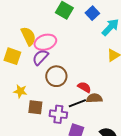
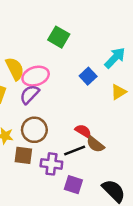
blue square: (92, 13) -> (88, 76), moved
brown circle: (56, 76) -> (34, 130), moved
brown semicircle: (94, 98) -> (95, 144), turned -140

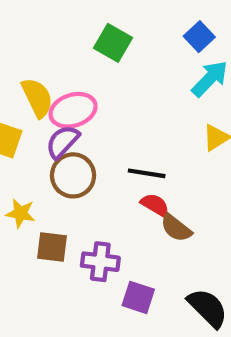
blue square: (88, 76) -> (199, 37), moved
brown circle: (34, 130) -> (73, 175), moved
black line: (75, 151) -> (147, 173), moved, turned 30

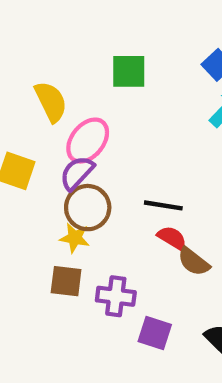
green square: (113, 43) -> (129, 71), turned -30
yellow semicircle: (37, 98) -> (51, 102), moved
pink ellipse: (73, 110) -> (88, 141), turned -33
yellow star: (20, 213) -> (75, 238), moved

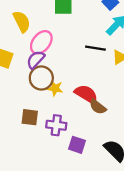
black line: (163, 205) -> (95, 48), moved
yellow star: (75, 238) -> (55, 88), moved
red semicircle: (172, 238) -> (86, 94), size x1.5

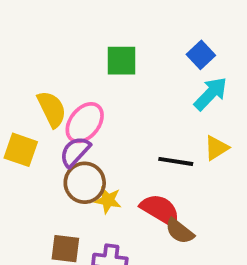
yellow semicircle: (22, 22) -> (52, 109), moved
black line: (95, 48) -> (176, 161), moved

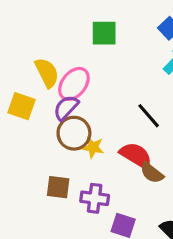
black line: (176, 161) -> (149, 116), turned 40

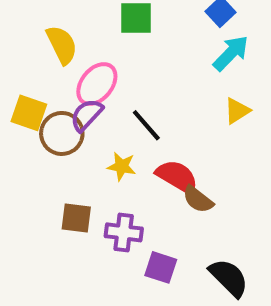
yellow semicircle: (47, 73) -> (62, 45), moved
black line: (149, 116) -> (146, 125), moved
brown circle: (74, 133) -> (62, 133), moved

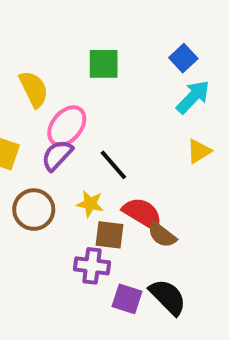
brown circle: (62, 133) -> (34, 210), moved
brown square: (76, 218) -> (109, 235), moved
black semicircle: (229, 278) -> (168, 297), moved

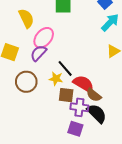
black line: (113, 165) -> (65, 68), moved
purple cross: (92, 266) -> (79, 107), moved
black semicircle: (168, 297) -> (97, 113), moved

